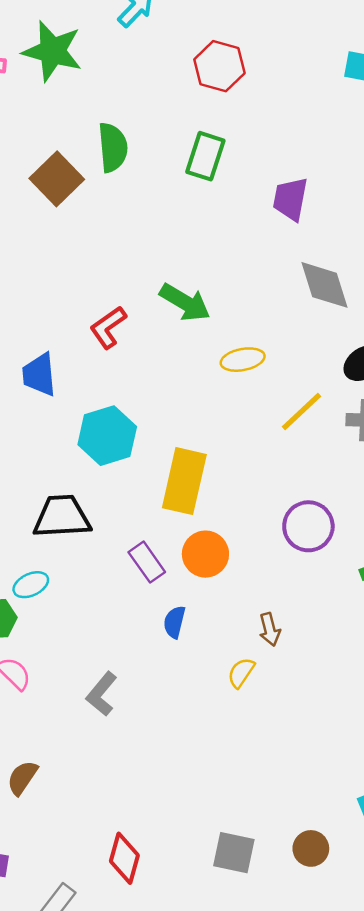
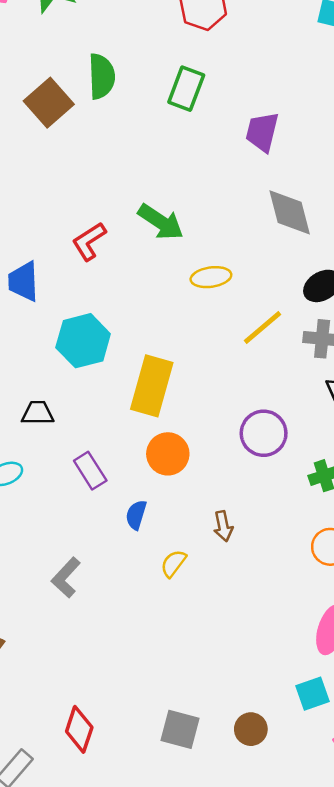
black trapezoid: (62, 517) -> (38, 413), size x0.6
purple rectangle: (147, 562) -> (90, 471), moved
yellow semicircle: (241, 673) -> (173, 563), moved

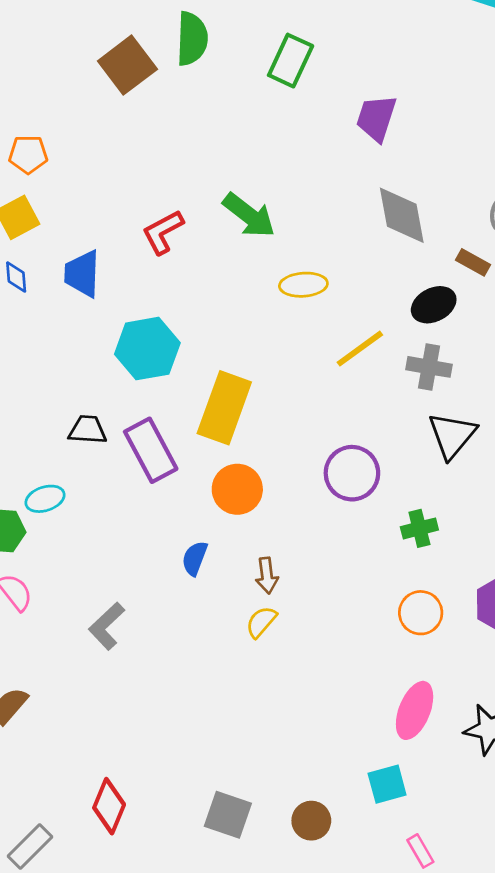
purple rectangle: (90, 471) -> (151, 450), moved, size x1.4
brown arrow: (223, 526) -> (267, 576), moved
yellow semicircle: (173, 563) -> (261, 622), moved

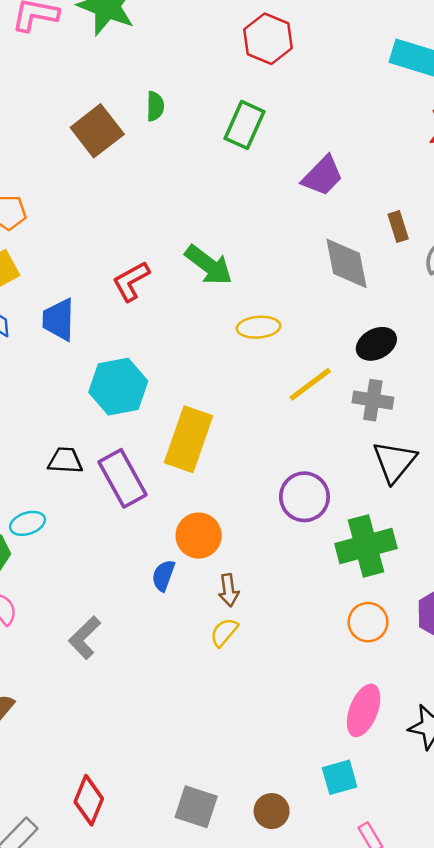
green semicircle: (192, 39) -> (155, 106), size x0.6
purple trapezoid: (376, 118) -> (323, 176), turned -153
brown rectangle: (473, 262) -> (398, 227), moved, turned 44
orange circle: (237, 489) -> (199, 536), moved
green cross: (419, 528) -> (366, 546), size x1.8

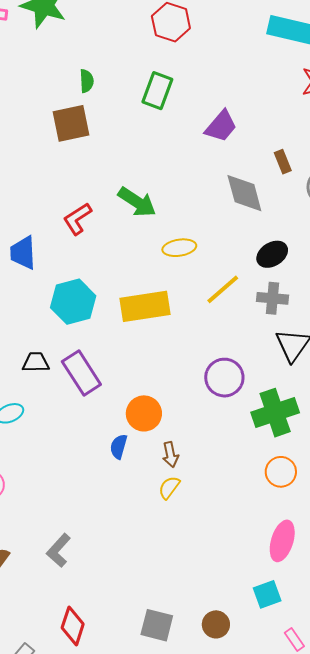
brown square: (97, 131) -> (71, 123), moved, turned 30
yellow rectangle: (188, 439) -> (145, 306), moved, turned 66
gray L-shape: (85, 638) -> (59, 550), moved

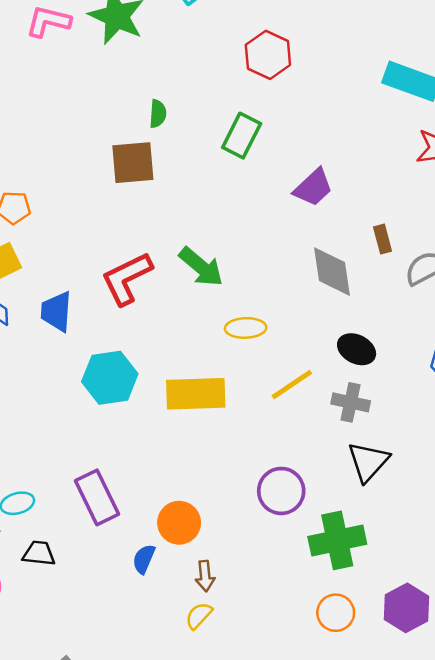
red L-shape: (77, 219) -> (127, 278), size x1.4
black ellipse: (272, 254) -> (357, 349), turned 52
black trapezoid: (36, 362) -> (39, 553), moved
purple rectangle: (81, 373) -> (97, 497), moved

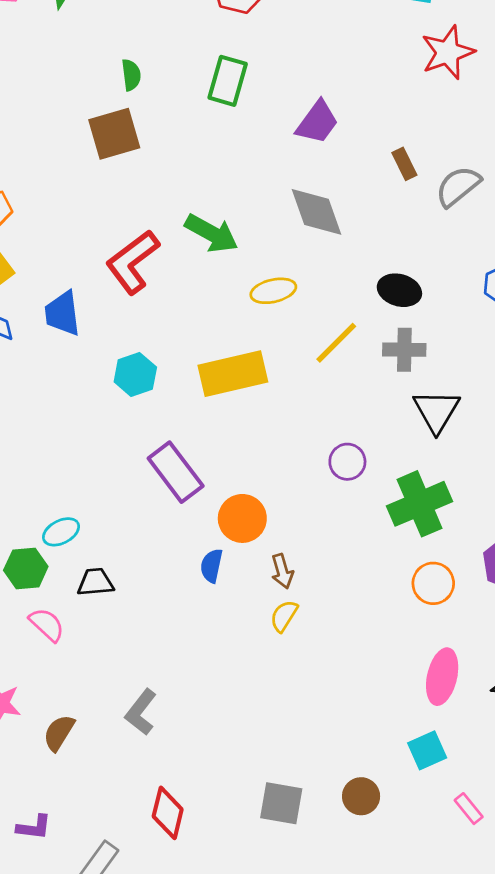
gray diamond: (332, 272) -> (317, 212), moved
cyan hexagon: (110, 378) -> (135, 375), size x0.7
purple circle: (281, 491) -> (347, 462), size x0.7
purple rectangle: (97, 497) -> (176, 472), moved

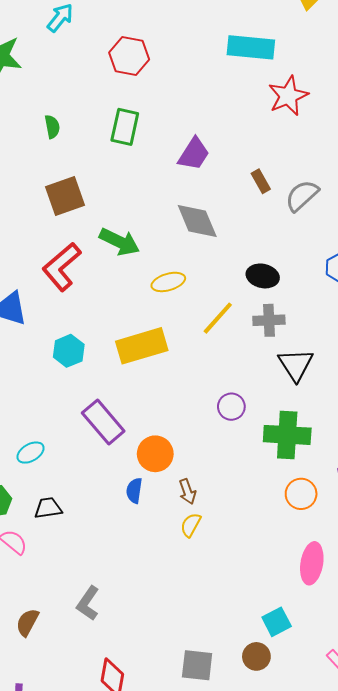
brown square: (114, 134) -> (65, 196), moved
green cross: (419, 504) -> (287, 435), turned 30
cyan ellipse: (61, 532) -> (31, 453), moved
cyan square: (427, 750) -> (277, 622), moved

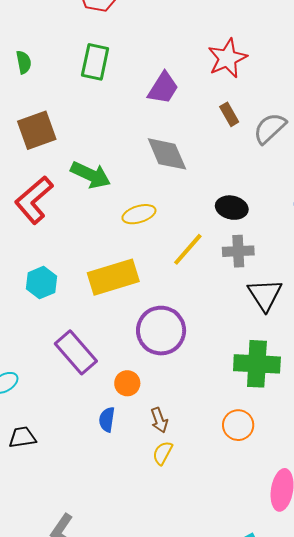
red star: (288, 96) -> (227, 58), moved
purple circle: (231, 407) -> (161, 331), moved, size x1.8
orange circle: (155, 454) -> (127, 383), size x0.7
orange circle: (301, 494) -> (238, 425), moved

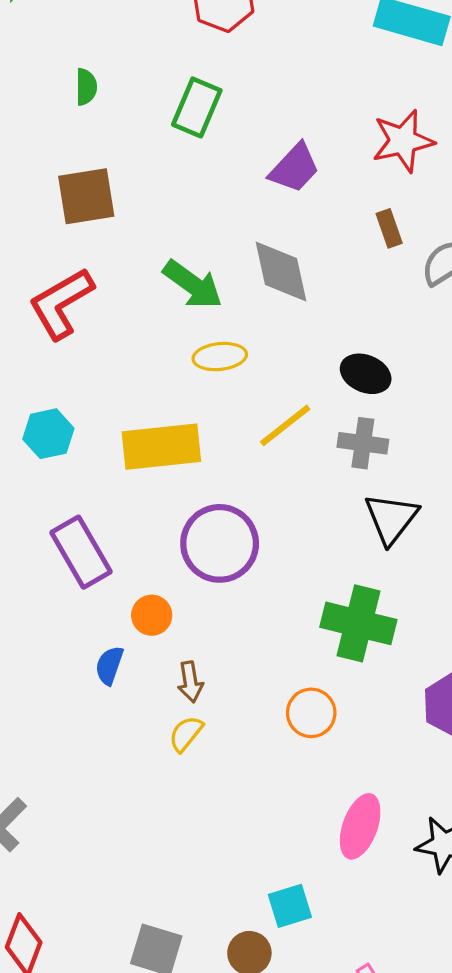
green arrow: (91, 175) -> (193, 284), moved

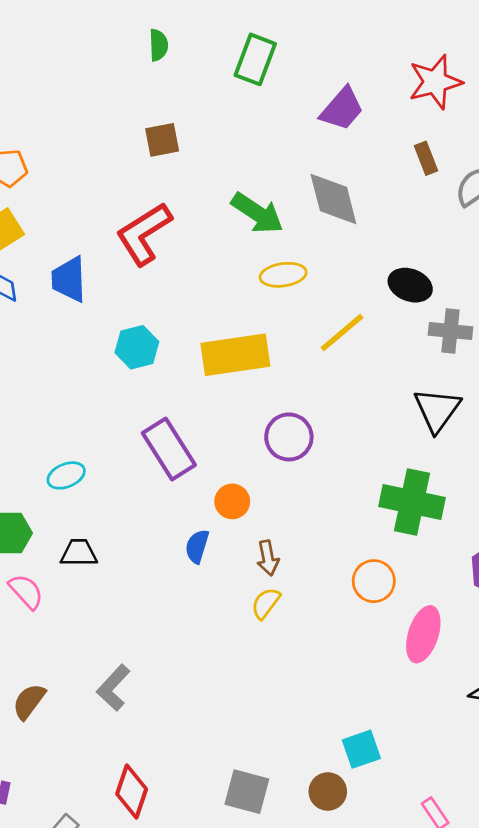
brown square: (86, 196) -> (162, 140), size x0.7
gray cross: (363, 443) -> (450, 331), moved
purple circle: (220, 543) -> (289, 437), size x0.7
pink ellipse: (360, 826) -> (423, 634), moved

